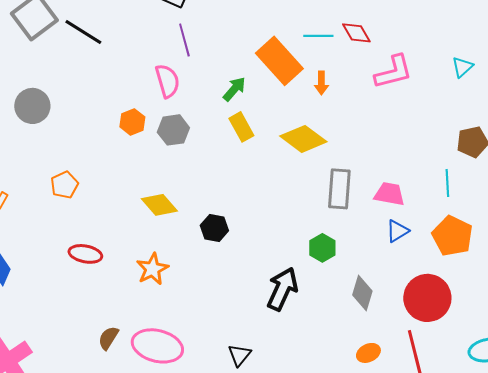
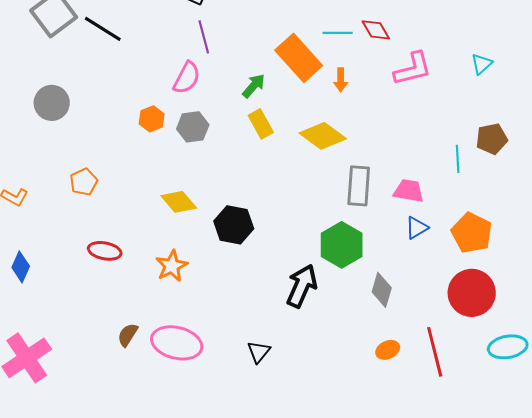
pink semicircle: (167, 81) -> (187, 78), turned 44
cyan line: (447, 183) -> (458, 159), moved
black hexagon: (214, 228) -> (234, 225), size x1.4
green hexagon: (322, 248) -> (342, 245), size x1.6
red circle: (427, 298) -> (472, 293), moved

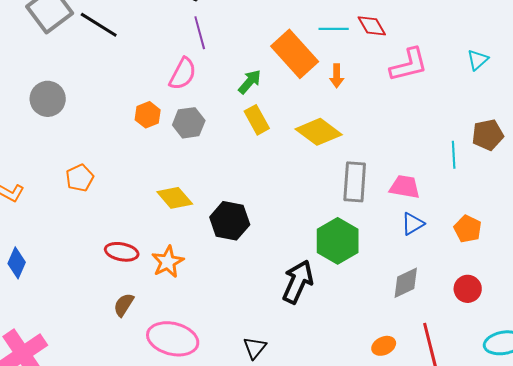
orange pentagon: (472, 233) -> (468, 229), size x0.7
red ellipse: (105, 251) -> (122, 252), moved
gray diamond: (382, 290) -> (406, 283), moved, turned 48
red circle: (472, 293) -> (468, 289), size x0.6
brown semicircle: (128, 335) -> (124, 305), moved

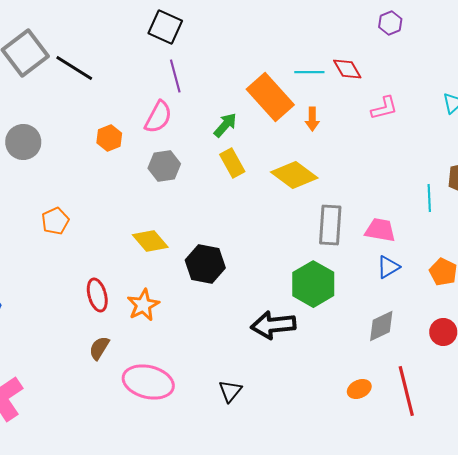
pink L-shape: (409, 65) -> (384, 108), size x0.7
orange hexagon: (148, 115) -> (109, 138), moved
red ellipse: (122, 252) -> (97, 295), turned 64
black arrow: (298, 282) -> (273, 325), turned -120

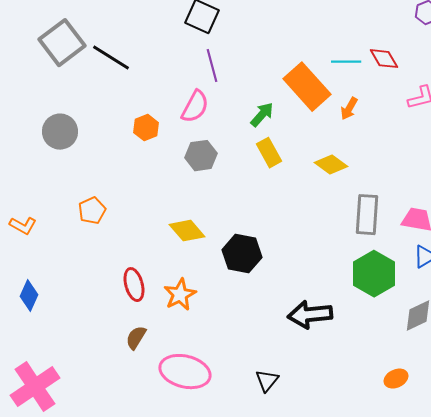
orange arrow: (312, 119) -> (349, 109), turned 30
yellow diamond: (294, 175) -> (331, 165), size x0.7
green hexagon: (313, 284) -> (374, 274), moved

